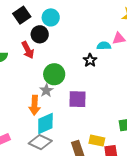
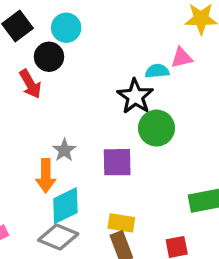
black star: (90, 60) -> (135, 96), size x1.5
green circle: (54, 74) -> (156, 128), moved
yellow rectangle: (97, 141) -> (121, 223), moved

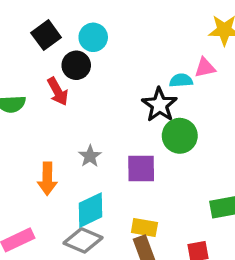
orange arrow: (46, 176) -> (47, 179), moved

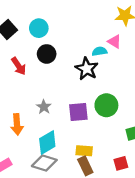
black circle: (76, 65) -> (47, 54), moved
pink triangle: (205, 68) -> (114, 41), turned 48
green circle: (180, 136) -> (106, 105), moved

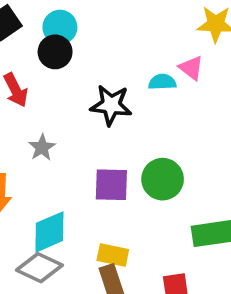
black circle: (47, 54) -> (55, 52), moved
black star: (87, 69) -> (111, 105), moved, turned -30
gray star: (44, 107) -> (42, 147), moved

